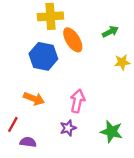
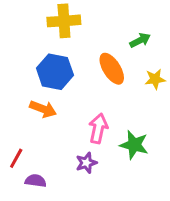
orange ellipse: (73, 40) -> (112, 69), moved
orange arrow: (34, 99) -> (43, 109), moved
green star: (112, 132) -> (134, 145), moved

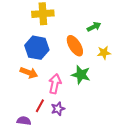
pink arrow: (98, 128) -> (55, 84), moved
green star: (134, 145) -> (81, 75), moved
red line: (16, 158) -> (40, 106), moved

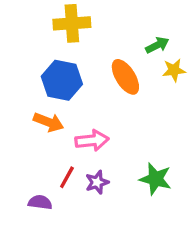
yellow star: (104, 53) -> (174, 70), moved
green star: (81, 75) -> (156, 179), moved
pink arrow: (55, 84) -> (92, 140), turned 72

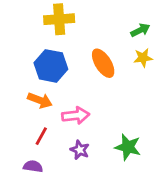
green arrow: (157, 45) -> (140, 30), moved
red line: (67, 177) -> (41, 136), moved
purple star: (97, 182) -> (80, 150), turned -30

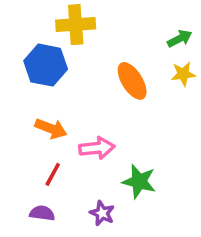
blue hexagon: (51, 66) -> (46, 65), moved
green star: (128, 147) -> (139, 181), moved
purple star: (80, 150) -> (102, 213), moved

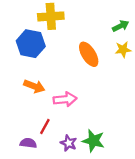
red line: (53, 174) -> (45, 126), moved
green star: (139, 181) -> (93, 141), moved

